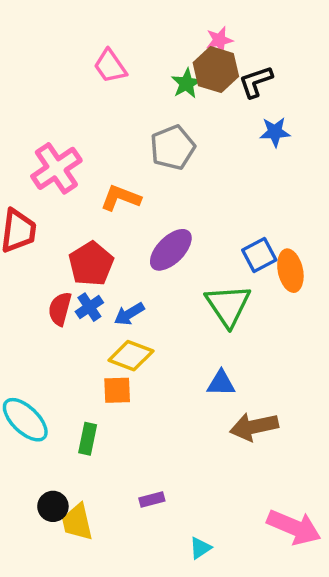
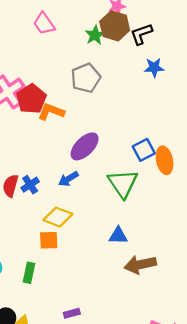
red pentagon: (91, 264) -> (31, 99), moved
blue arrow: (129, 314) -> (68, 179), moved

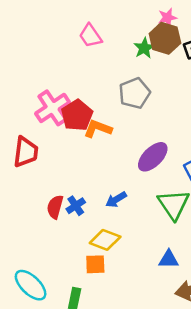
purple ellipse: (85, 146) -> (153, 157), moved

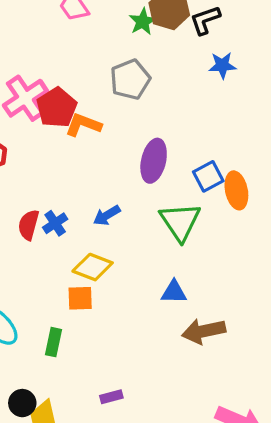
purple ellipse: (153, 157) -> (154, 161), turned -32

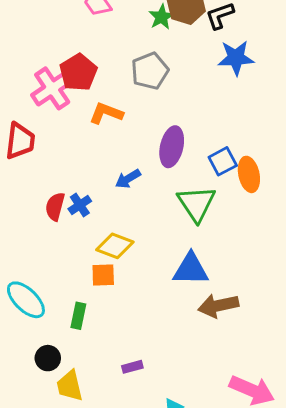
blue star: (222, 65) -> (236, 58), size x1.4
red pentagon: (57, 108) -> (78, 72), moved
blue arrow: (107, 215) -> (128, 179), moved
blue triangle: (174, 292) -> (191, 269), size x1.5
black circle: (22, 403) -> (48, 358), moved

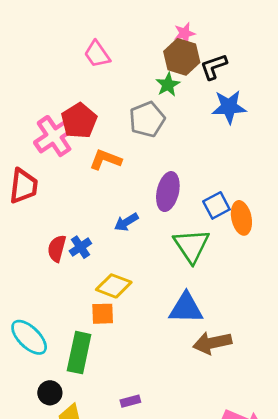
green star: (161, 17) -> (168, 85), moved
green rectangle: (78, 316) -> (79, 353), size x1.6

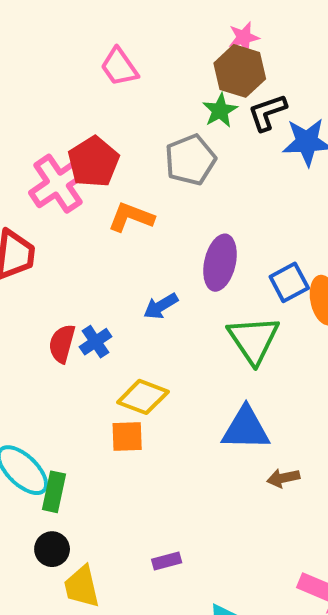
black L-shape: (214, 67) -> (267, 112), moved
brown arrow: (212, 343) -> (283, 478), size x0.6
green rectangle: (79, 353) -> (54, 492), moved, size x0.7

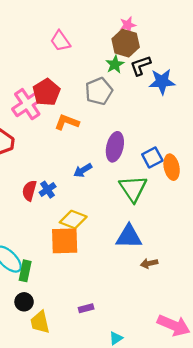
orange square: (127, 436) -> (65, 241), size x1.6

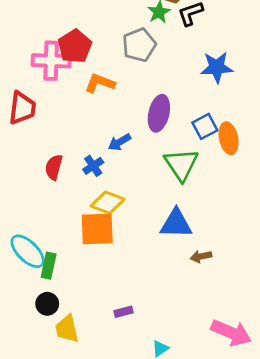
blue star: (162, 82) -> (217, 67), moved
pink cross: (27, 104) -> (51, 61), turned 36
blue cross: (48, 190) -> (93, 166), moved

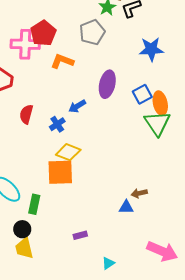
green triangle: (181, 165) -> (157, 123), moved
red semicircle: (54, 167) -> (26, 114), moved
blue triangle: (176, 224) -> (126, 207), moved, size x0.6
green rectangle: (49, 266) -> (34, 204), moved
yellow trapezoid: (67, 329) -> (24, 248), moved

